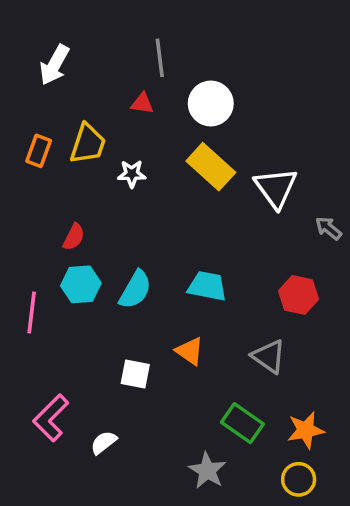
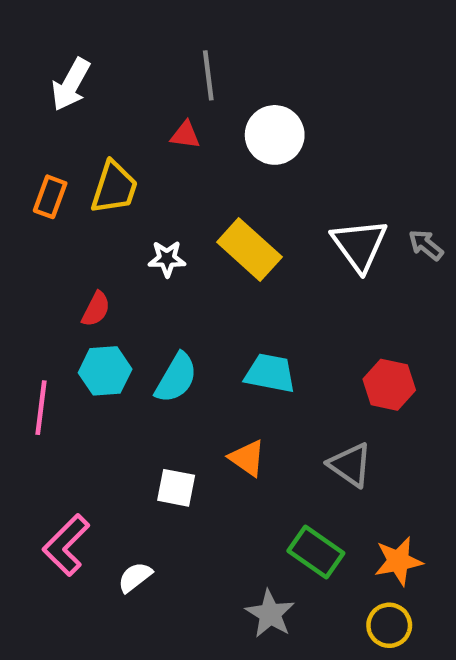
yellow rectangle: (211, 167) -> (249, 250), moved
white star: (132, 174) -> (167, 259), moved
gray arrow: (328, 228) -> (426, 245), moved

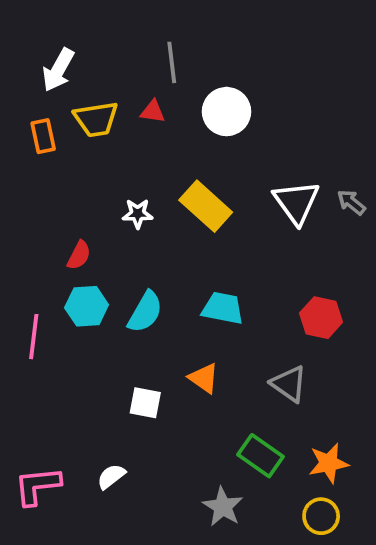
yellow trapezoid: (114, 188) -> (96, 119), moved, turned 63
orange rectangle: (50, 197) -> (43, 136), moved, turned -32
pink L-shape: (66, 545) -> (37, 486), moved, turned 39

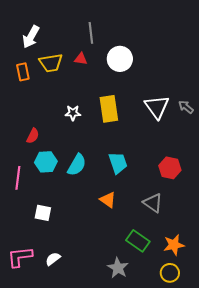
yellow rectangle: (206, 206) -> (109, 109), turned 40
red semicircle: (79, 255) -> (33, 136), moved
cyan trapezoid: (223, 308) -> (118, 163), turned 60
white square: (145, 403) -> (43, 213), moved
white semicircle: (111, 476) -> (53, 259), moved

